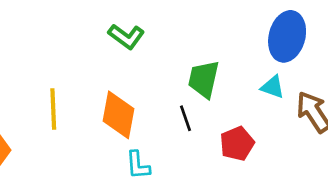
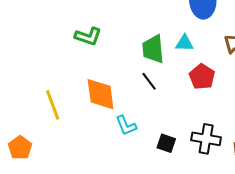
cyan triangle: (273, 87) -> (184, 43), moved
red pentagon: (237, 144) -> (202, 77), moved

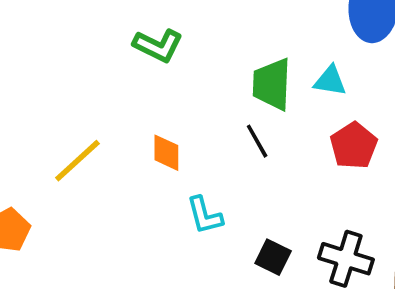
orange diamond: (101, 94) -> (166, 153), size x0.6
yellow line: (53, 105) -> (77, 161), turned 60

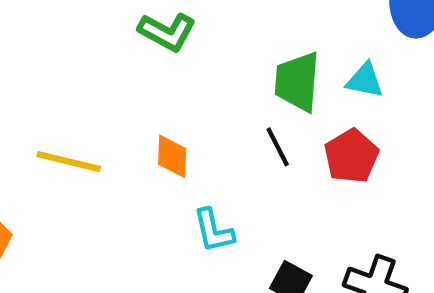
red pentagon: (354, 146) -> (351, 156), moved
yellow line: (77, 161) -> (69, 162), turned 54

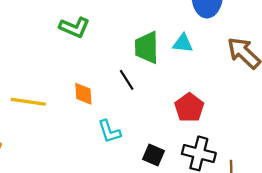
black line: (278, 147) -> (127, 80), moved
red pentagon: (351, 156) -> (189, 108), moved

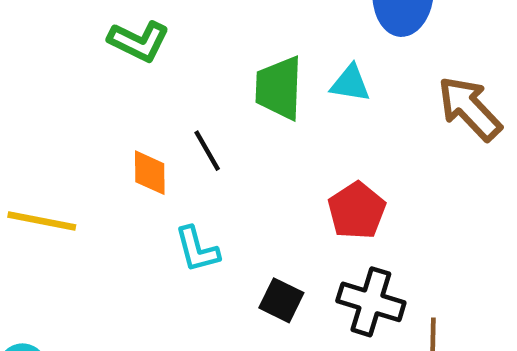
black line: (127, 80) -> (207, 151), moved
yellow line: (28, 102) -> (42, 221), moved

